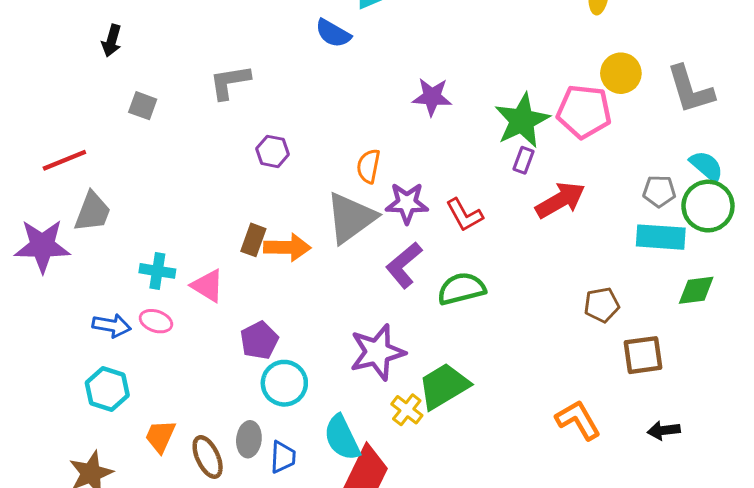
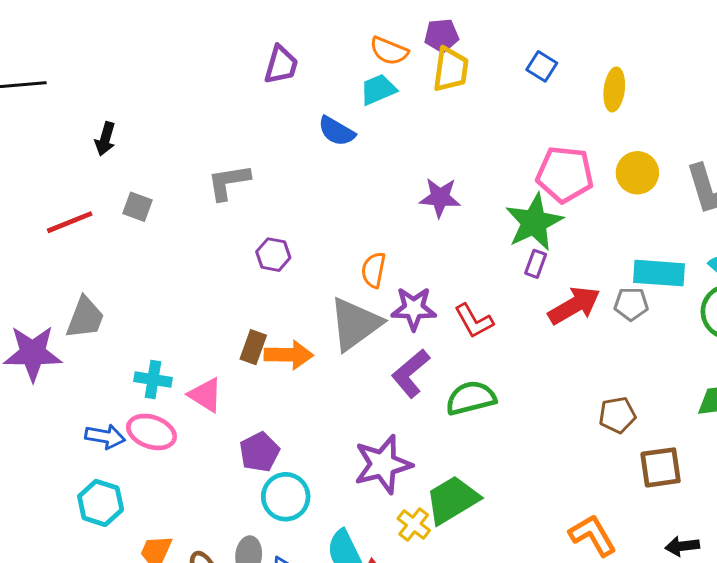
pink pentagon: (584, 112) -> (565, 174), moved
red line: (64, 160) -> (70, 222), moved
gray pentagon: (659, 191) -> (631, 304), moved
cyan rectangle: (661, 237) -> (659, 273), moved
pink ellipse: (156, 321) -> (151, 432), size x1.4

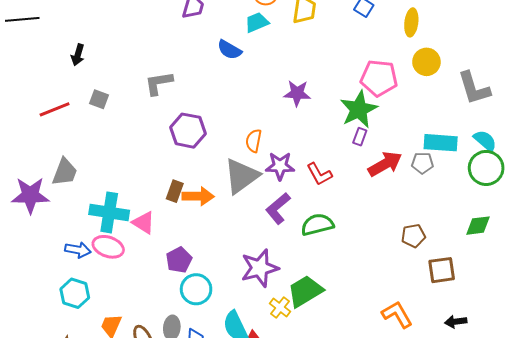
yellow circle: (637, 173) -> (426, 62), moved
purple hexagon: (273, 255) -> (188, 131), size x1.6
cyan cross: (153, 380) -> (109, 212), size x1.6

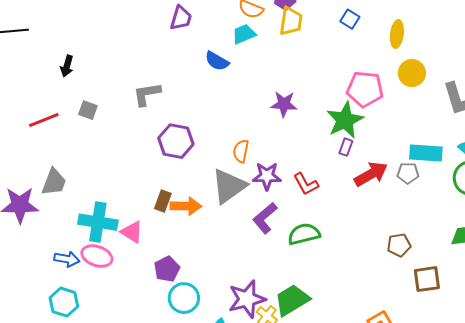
purple star: (260, 268) -> (247, 299), moved

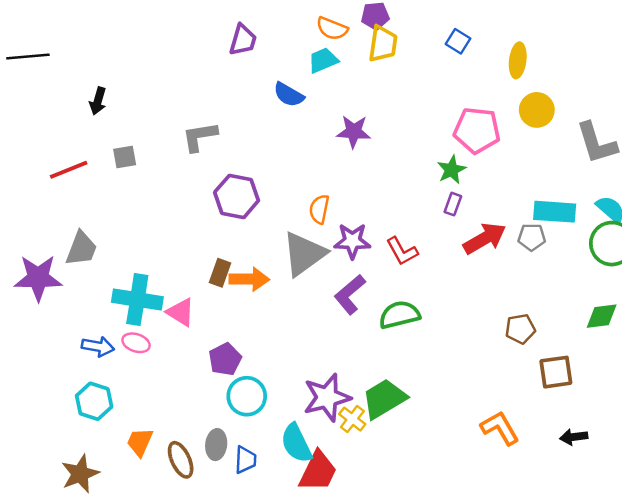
purple star: (284, 104) -> (354, 132), moved
gray square: (88, 110) -> (125, 157), turned -30
green star: (345, 120) -> (452, 170), size x0.6
pink ellipse: (97, 256) -> (136, 343), size x0.7

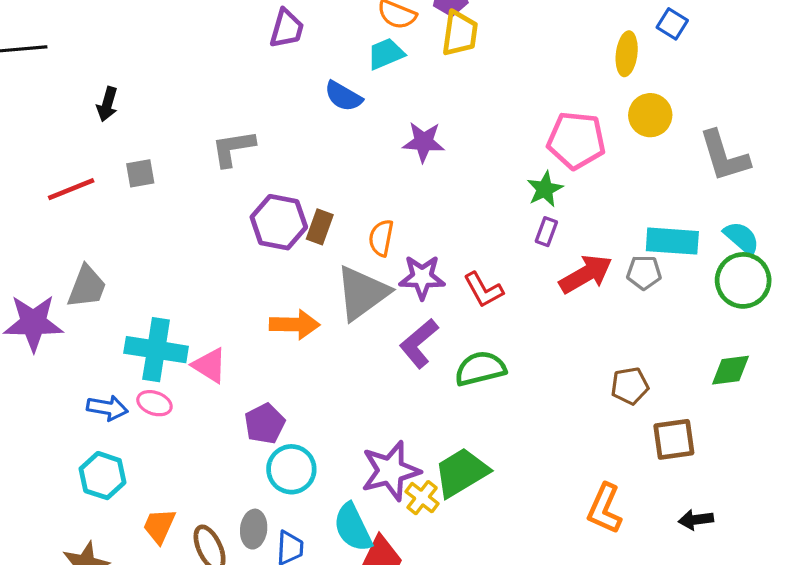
blue square: (458, 41) -> (672, 24), moved
brown rectangle: (220, 273) -> (320, 227), moved
orange L-shape: (500, 428) -> (605, 509), turned -126

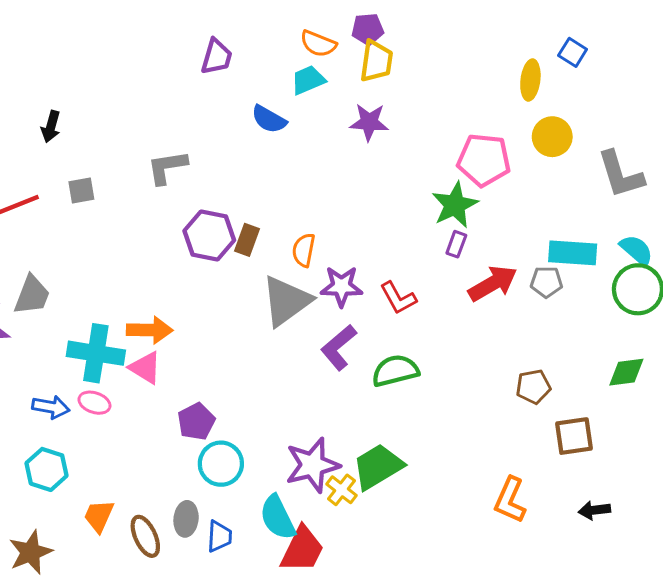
purple star: (424, 142) -> (369, 122), moved
green star: (545, 189) -> (455, 205), size x1.4
orange arrow: (295, 324) -> (150, 330), moved

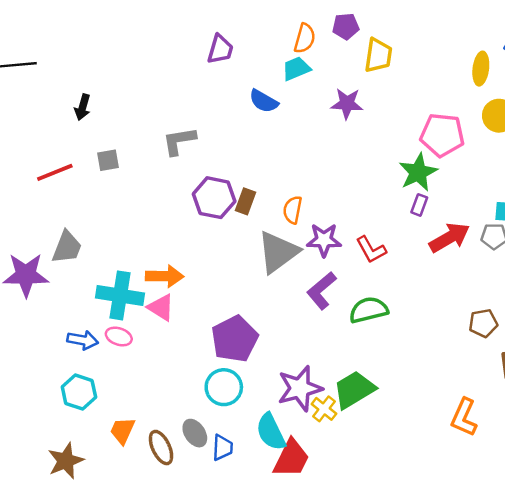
orange semicircle: (318, 44) -> (305, 38), turned -96
yellow trapezoid: (376, 61) -> (378, 55), moved
purple pentagon: (196, 422) -> (235, 339), moved, size x1.5
gray ellipse: (186, 519) -> (195, 433), turned -40

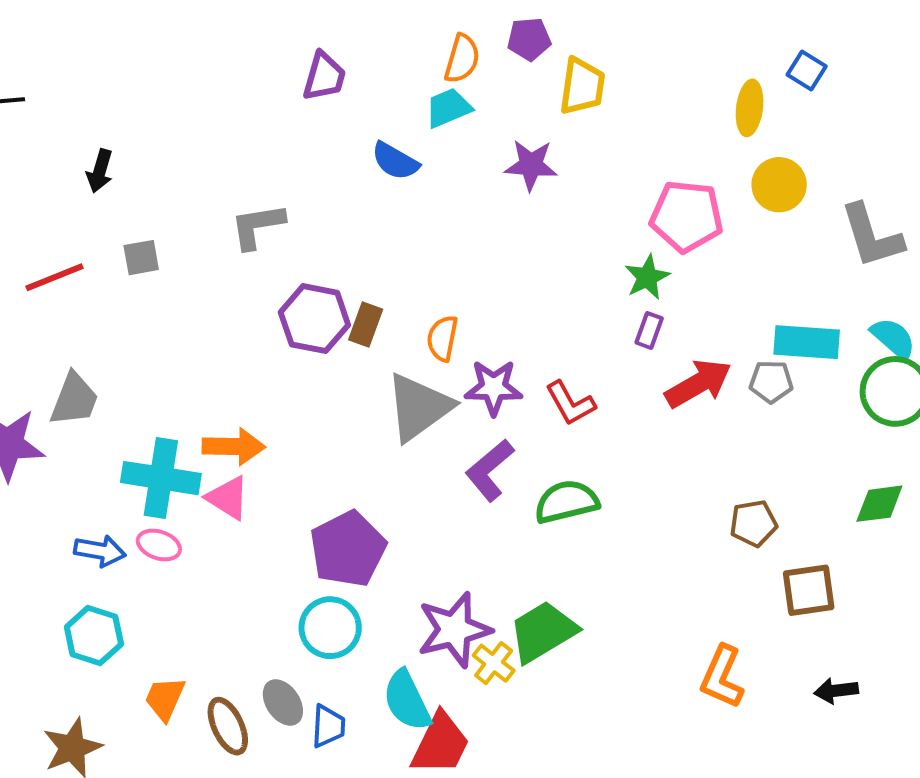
green star: (418, 172) -> (647, 277), size x0.7

